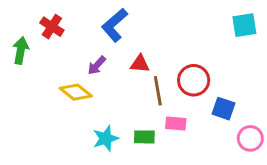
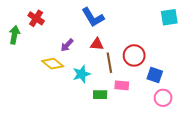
blue L-shape: (115, 25) -> (93, 17), moved, turned -80
cyan star: (106, 138) -> (81, 74), moved
pink circle: (250, 138) -> (163, 98), moved

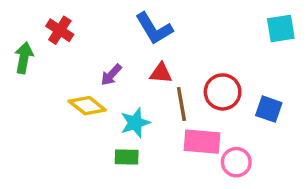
blue square: (155, 75) -> (269, 109), moved
pink rectangle: (122, 85) -> (202, 142), size x1.5
green rectangle: (100, 95) -> (127, 157), moved
pink circle: (163, 98) -> (236, 162), moved

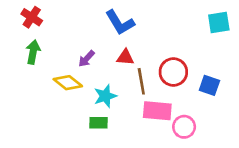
red cross: (60, 30) -> (32, 17), moved
green arrow: (24, 58) -> (33, 52), moved

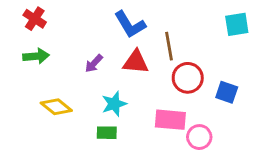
green arrow: (33, 52) -> (36, 56), turned 75
red triangle: (125, 57) -> (136, 62), size x1.4
brown line: (141, 81) -> (169, 46), moved
yellow diamond: (68, 83) -> (56, 107), moved

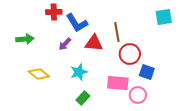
red cross: (35, 19) -> (54, 12), moved, turned -35
blue L-shape: (130, 24) -> (77, 23), moved
blue square: (227, 92) -> (147, 72), moved
green rectangle: (107, 133) -> (83, 98), moved, turned -48

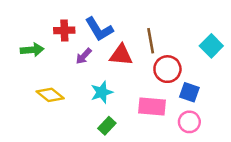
red cross: (54, 12) -> (64, 30), moved
cyan square: (164, 17) -> (211, 46), moved, turned -36
pink circle: (138, 95) -> (189, 122), moved

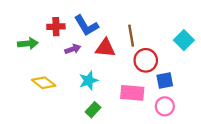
purple arrow: (84, 56) -> (73, 49), turned -152
blue square: (189, 92) -> (165, 81), turned -30

